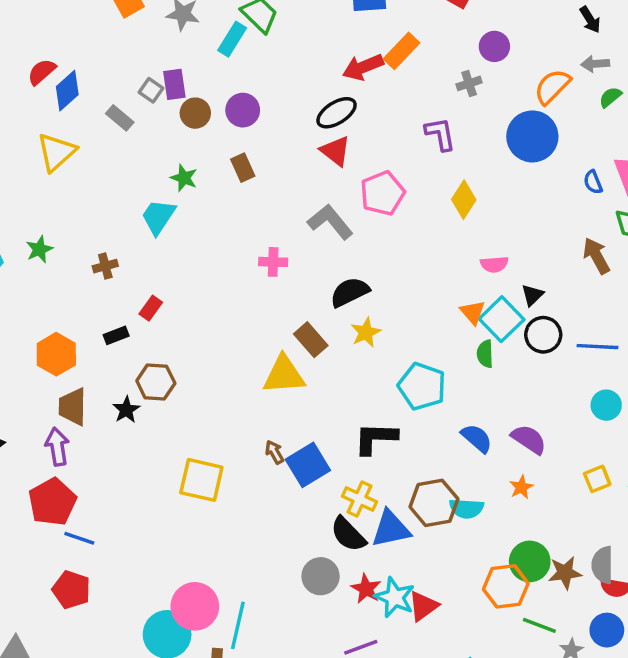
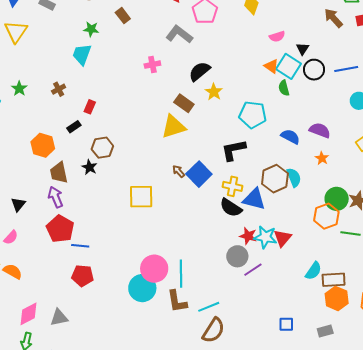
cyan semicircle: (466, 508) -> (294, 177), turned -102
blue triangle: (391, 529) -> (254, 199), turned 40
gray circle: (321, 576) -> (237, 256), moved

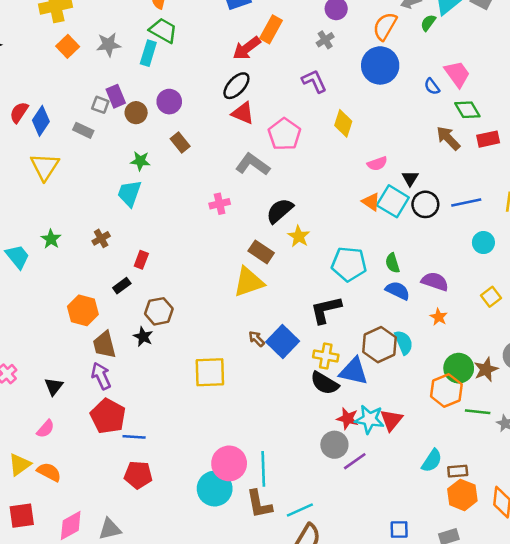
green semicircle: (284, 88) -> (392, 263), moved
brown rectangle: (334, 280) -> (458, 471), size x0.7

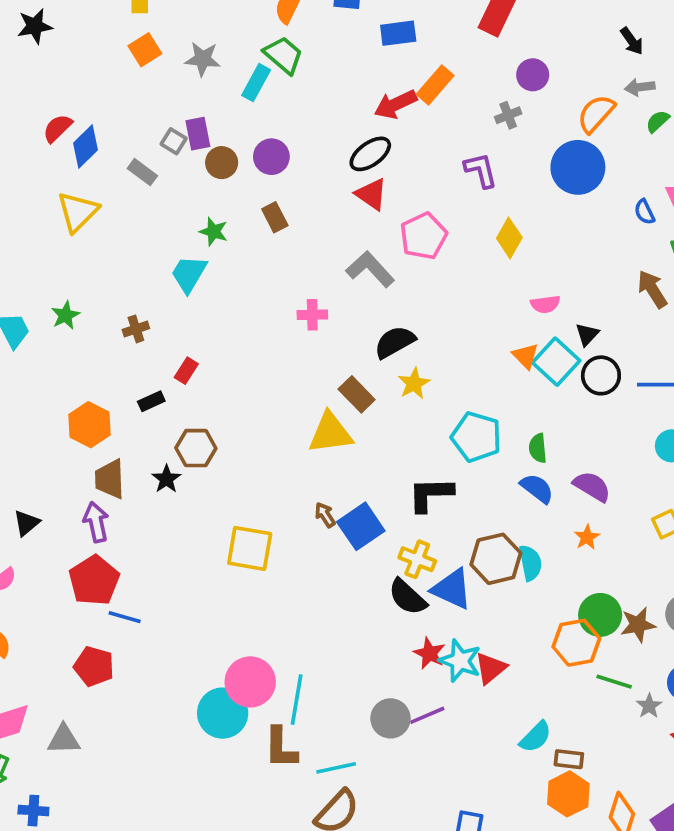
gray circle: (334, 445) -> (390, 718), moved
red pentagon: (138, 475) -> (94, 666), moved

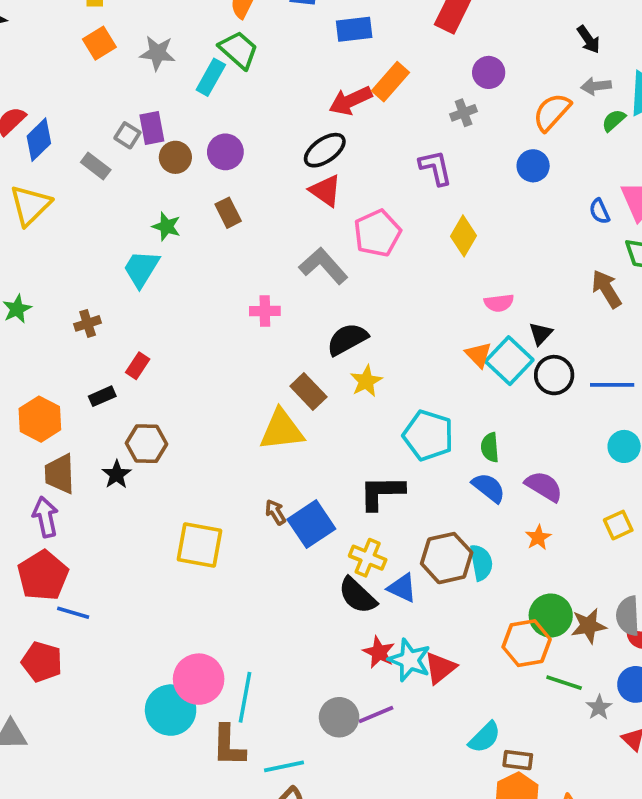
blue circle: (578, 167) -> (533, 166), size x0.6
blue triangle: (452, 589) -> (402, 588), size x0.7

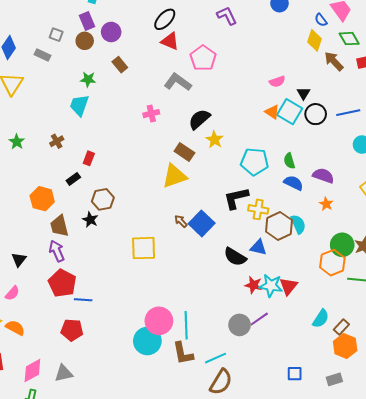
purple rectangle: (152, 128) -> (87, 21), moved
yellow diamond: (463, 236) -> (314, 40), moved
yellow cross: (368, 558) -> (258, 209), moved
brown rectangle: (518, 760) -> (341, 327), turned -42

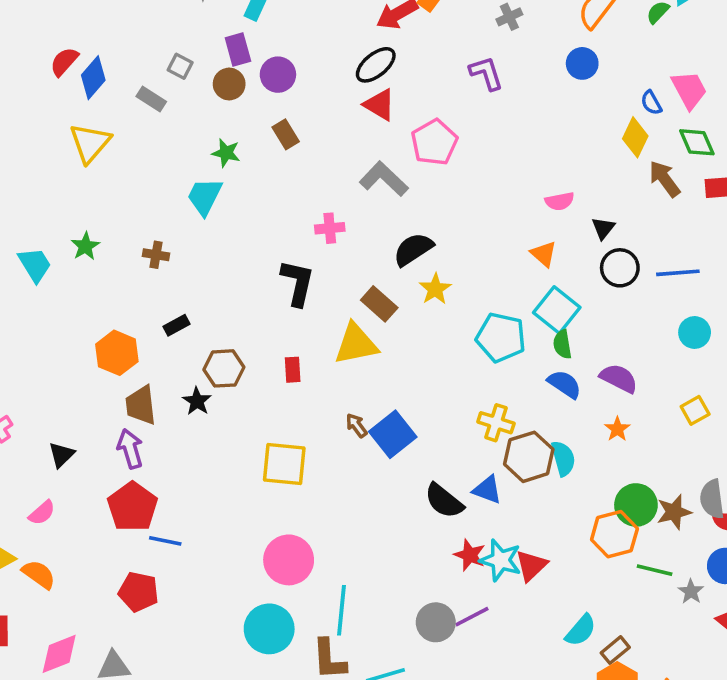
cyan square: (290, 112) -> (557, 310), moved
brown cross: (57, 141) -> (156, 255), turned 32
red rectangle: (89, 158) -> (293, 370), moved, turned -32
black L-shape: (236, 198) -> (298, 283), moved, turned 108
pink circle: (159, 321) -> (289, 560), moved

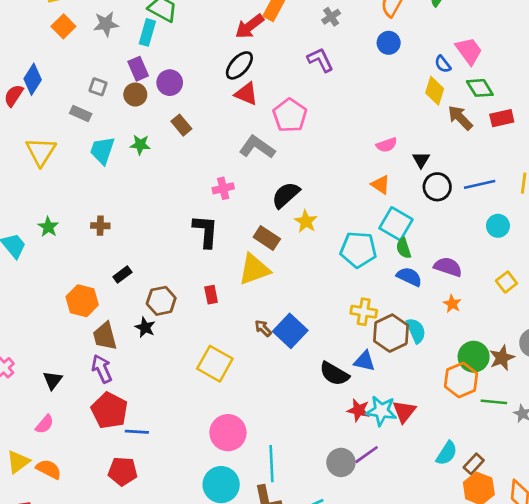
blue diamond: (93, 78) -> (33, 79), moved
cyan trapezoid: (205, 196) -> (102, 150), moved
yellow square: (284, 464) -> (215, 364), turned 32

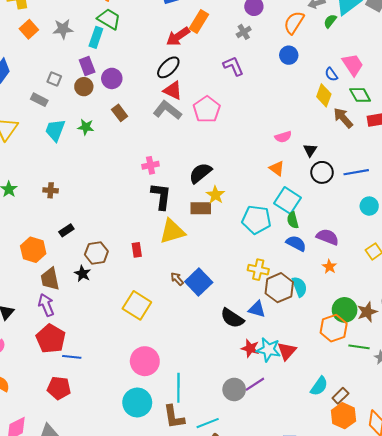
gray L-shape: (257, 147) -> (167, 110), moved
black L-shape: (206, 231) -> (161, 196), moved
brown rectangle: (267, 238) -> (201, 208), moved, turned -36

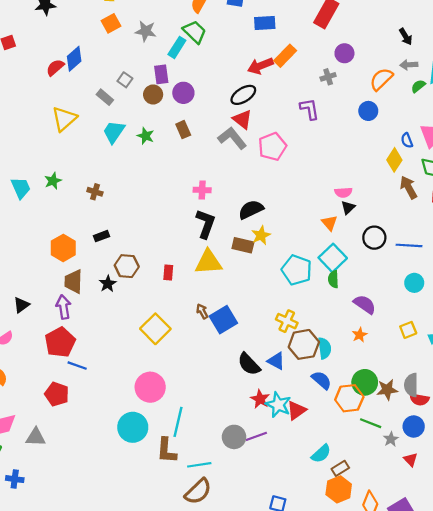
black triangle: (310, 150) -> (348, 208), moved
blue semicircle: (296, 243) -> (322, 380), moved

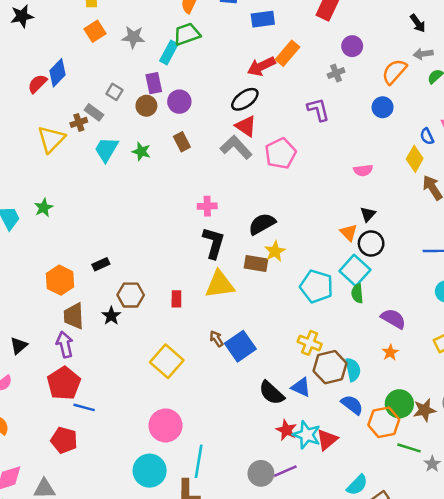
green trapezoid: (195, 32) -> (187, 34), turned -60
brown cross: (95, 192) -> (79, 122), moved, turned -32
pink semicircle: (343, 192) -> (363, 170), moved
black circle: (374, 238) -> (371, 243), moved

